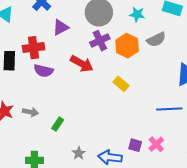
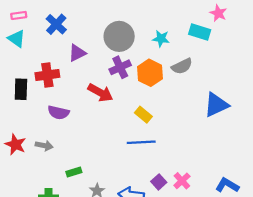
purple semicircle: (44, 71) -> (58, 112), moved
blue line: (169, 109) -> (141, 142), moved
green rectangle: (58, 124) -> (74, 172), moved, turned 40
purple square: (135, 145) -> (159, 182), turned 32

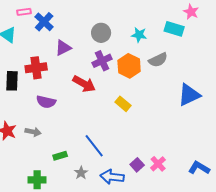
pink rectangle: (19, 15) -> (24, 12), moved
gray circle: (119, 36) -> (101, 33), size x0.7
blue line: (141, 142) -> (94, 146), moved, turned 55

